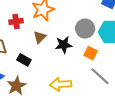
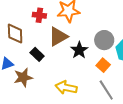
brown triangle: (40, 37) -> (58, 37), size x1.5
black star: (64, 45) -> (79, 50), turned 30

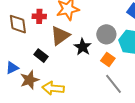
brown diamond: (15, 34) -> (18, 24), moved
yellow arrow: (66, 88) -> (53, 88), moved

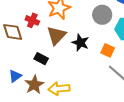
red cross: (39, 16) -> (32, 20), turned 32
gray circle: (106, 34) -> (102, 15), moved

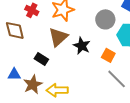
red cross: (32, 20) -> (32, 10), moved
blue triangle: (15, 76) -> (14, 74), turned 32

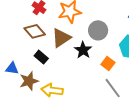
gray circle: (105, 19) -> (98, 30), moved
brown diamond: (15, 30) -> (35, 31), moved, turned -35

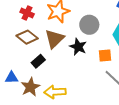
black rectangle: (41, 57) -> (38, 61), turned -72
orange square: (108, 64) -> (105, 56), turned -32

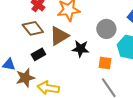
gray circle: (89, 25) -> (106, 29), moved
black star: (78, 47) -> (81, 49), turned -30

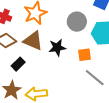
brown triangle: (59, 36) -> (33, 41), turned -50

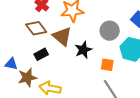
black star: (57, 47) -> (83, 50), turned -30

